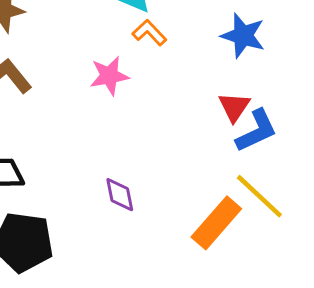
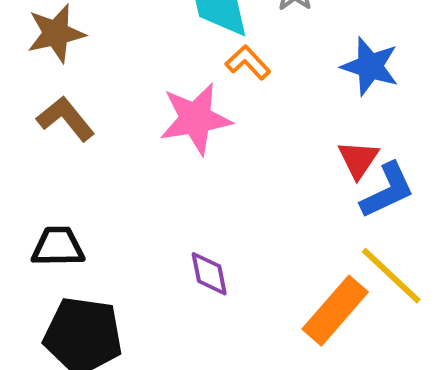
pink star: (109, 76) -> (196, 119), size x1.4

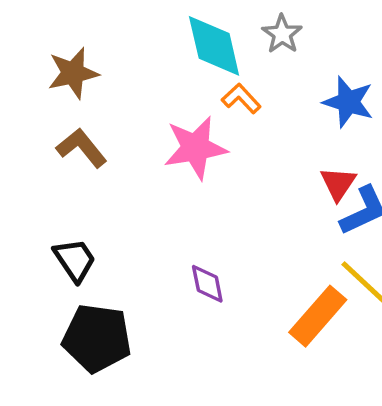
black trapezoid: (58, 247) -> (75, 260), turned 57

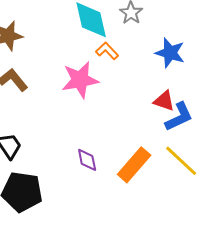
red triangle: (338, 184) -> (164, 101), turned -45
orange rectangle: (318, 316) -> (134, 165), moved

